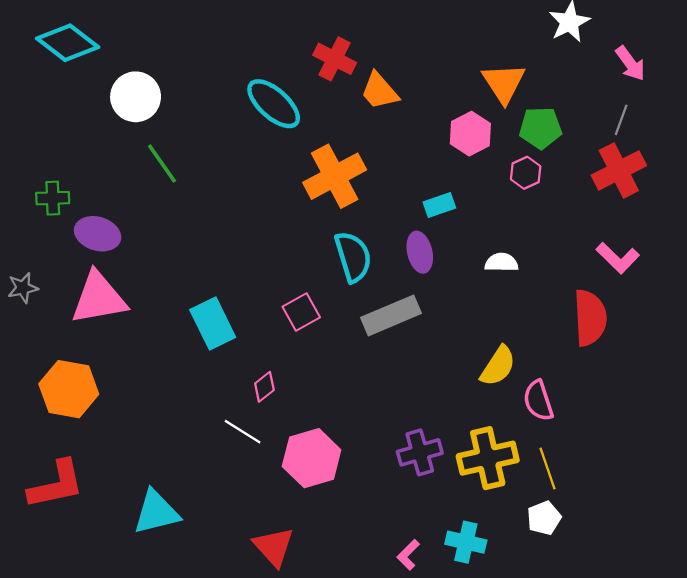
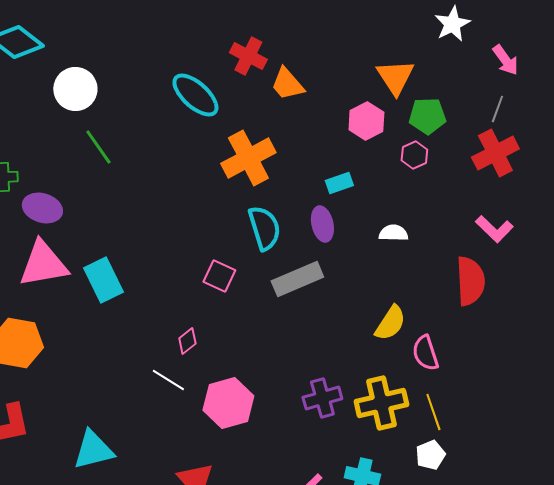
pink square: (301, 312) -> (219, 276), turned -36
cyan rectangle: (213, 323) -> (103, 280), moved

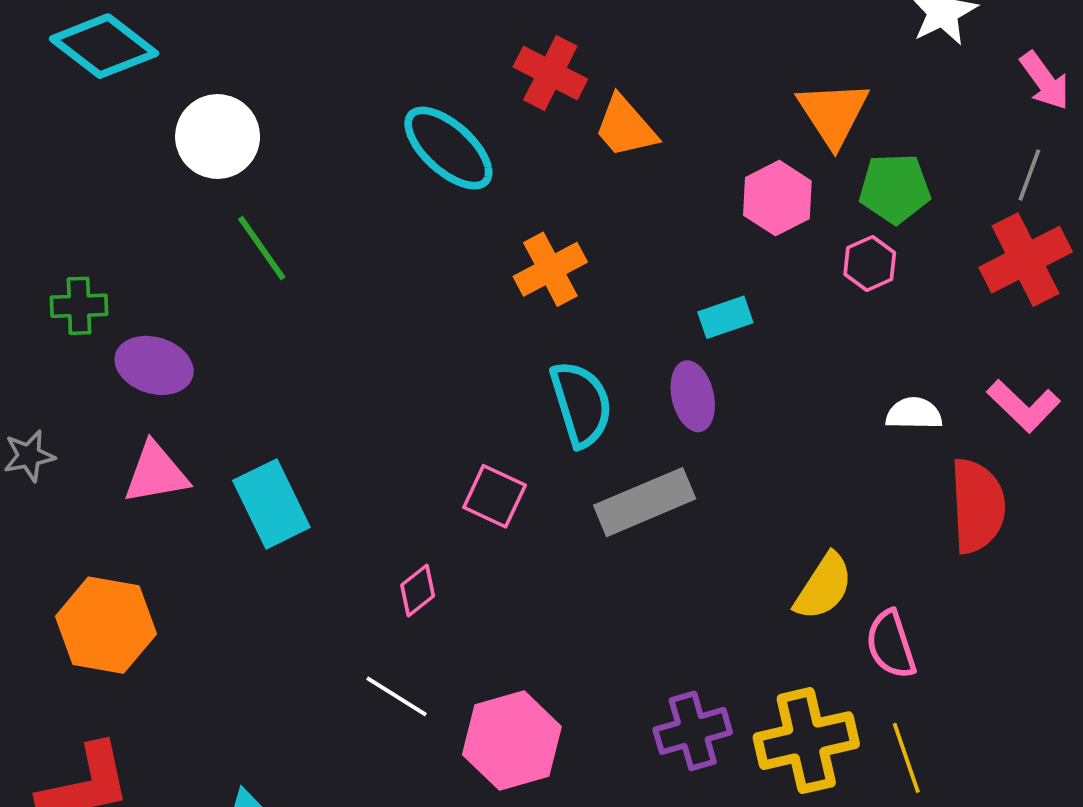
orange cross: (248, 158) -> (550, 269), size x0.7
white semicircle: (393, 233) -> (914, 414), moved
pink triangle: (43, 264) -> (156, 473), size x0.7
pink diamond: (187, 341) -> (418, 591), moved

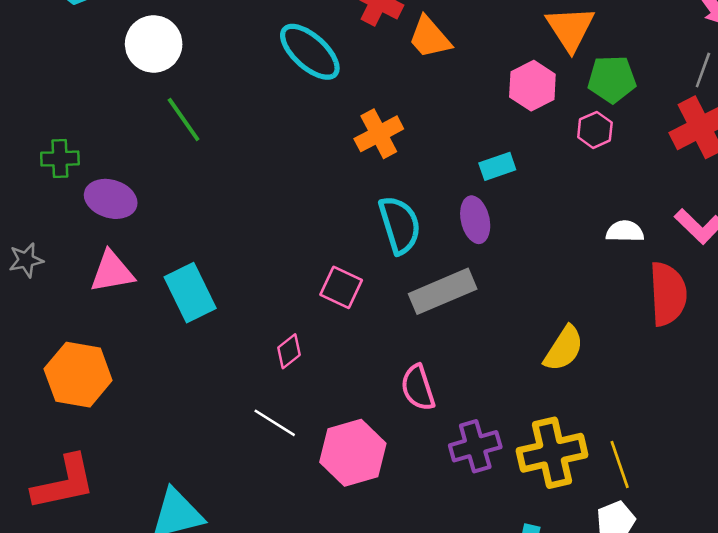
pink semicircle: (891, 644) -> (418, 388), moved

